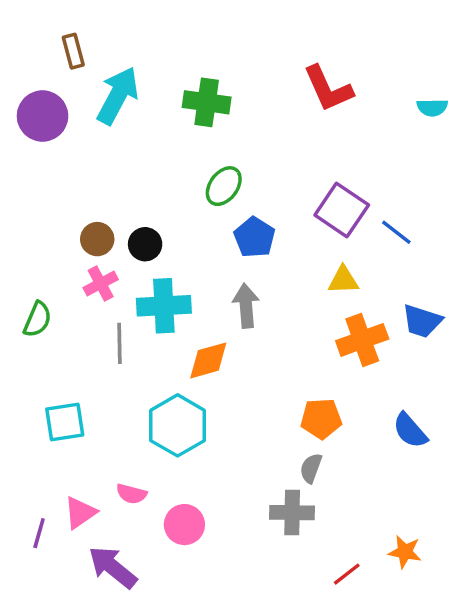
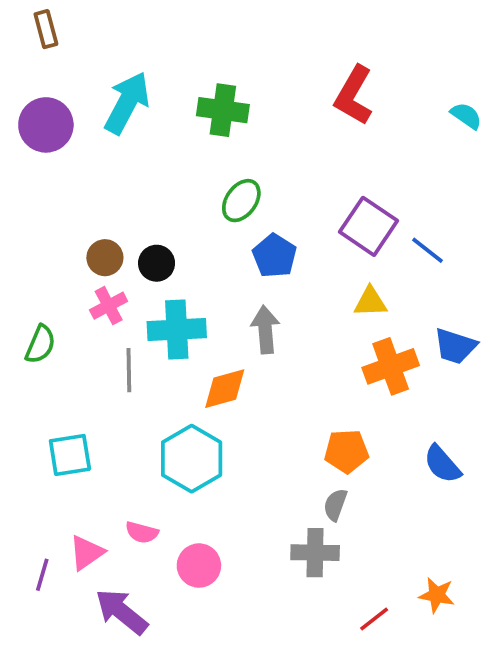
brown rectangle: (73, 51) -> (46, 29), moved
red L-shape: (328, 89) -> (354, 95), turned 54
cyan semicircle: (432, 107) -> (466, 116), turned -144

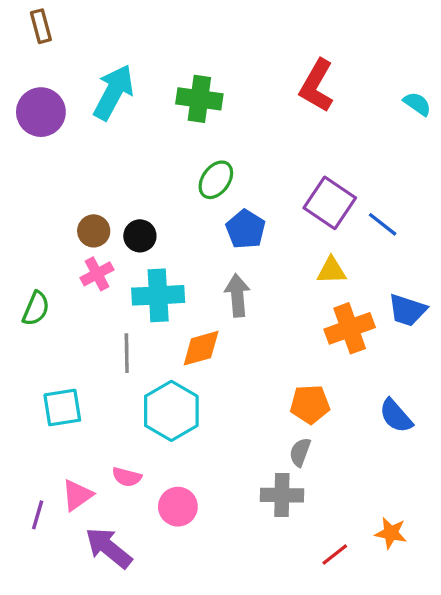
gray line: (129, 370) -> (127, 353), moved

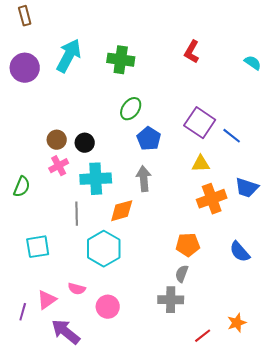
red L-shape: (317, 86) -> (192, 52), size x0.7
orange star: (391, 533) -> (237, 323), turned -30

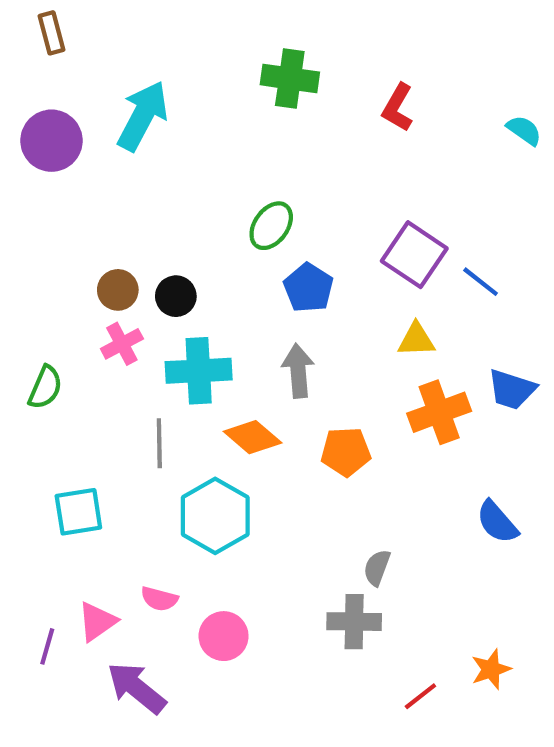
green cross: (121, 60) -> (290, 78), moved
orange diamond: (122, 211) -> (253, 437), turned 56
orange pentagon: (188, 245) -> (346, 452), moved

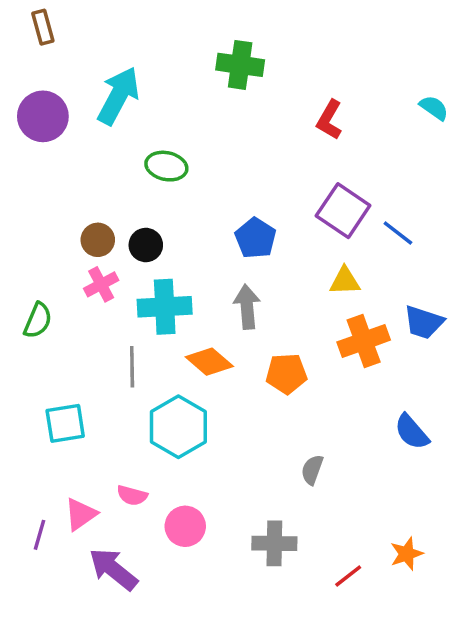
red L-shape: (398, 108) -> (329, 120), moved
green ellipse: (271, 226) -> (166, 166), moved, turned 66
gray cross: (354, 622) -> (274, 543), moved

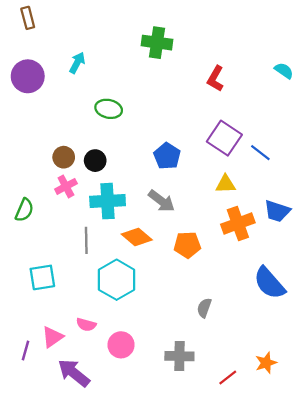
cyan arrow: (118, 96) -> (77, 63), size x0.6
gray arrow: (247, 307) -> (161, 201), turned 132
blue semicircle: (412, 432) -> (269, 283), size x1.4

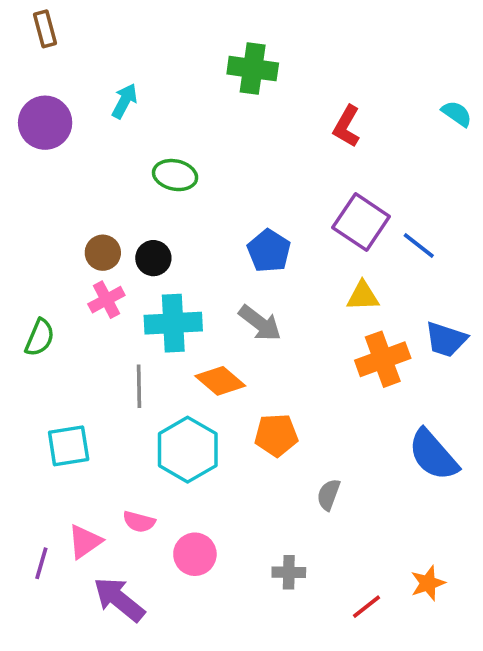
orange pentagon: (187, 245) -> (276, 435), moved
gray cross: (179, 356) -> (289, 572), size x0.7

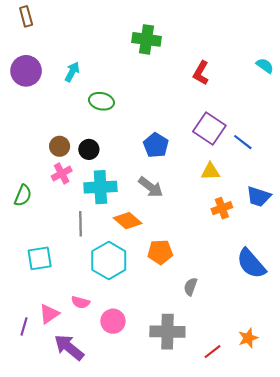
cyan arrow: (124, 101) -> (72, 72), moved
orange cross: (383, 359) -> (222, 208), size x0.7
gray cross: (289, 572) -> (167, 332), size x1.8

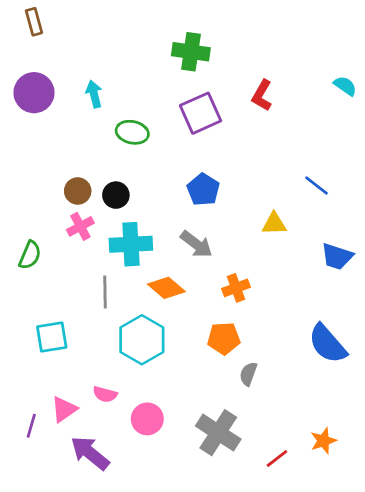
cyan arrow: (72, 72) -> (94, 94), turned -42
purple square: (209, 128) -> (201, 113), moved, turned 32
orange cross: (222, 208) -> (236, 288), moved
orange pentagon: (160, 252) -> (224, 338), moved
gray cross: (167, 332) -> (218, 433), turned 32

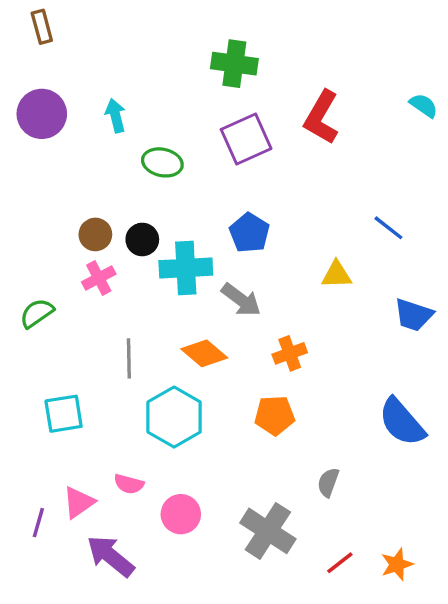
red L-shape: (262, 95) -> (321, 117), size x1.4
cyan cross: (131, 244) -> (186, 268), moved
green semicircle: (30, 255) -> (37, 313), turned -148
gray semicircle: (248, 374) -> (328, 482), moved
orange star: (323, 441) -> (397, 564), moved

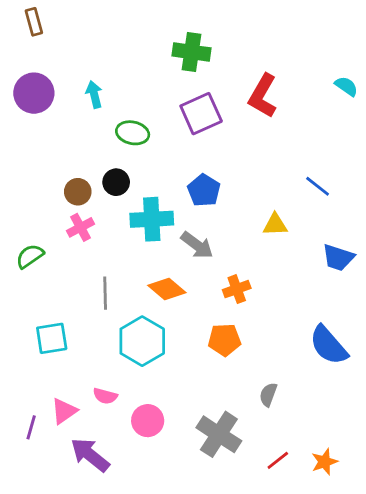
black circle: (142, 239) -> (116, 182), moved

